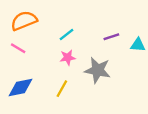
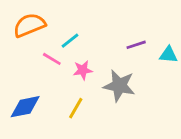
cyan line: (66, 35) -> (70, 41), moved
pink line: (18, 48) -> (52, 59), moved

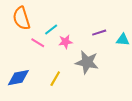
orange semicircle: (29, 25) -> (21, 18), turned -85
pink star: (83, 70) -> (65, 42), moved

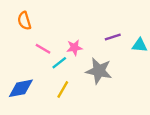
orange semicircle: (21, 18) -> (24, 21), size x0.7
cyan line: (51, 29) -> (59, 63), moved

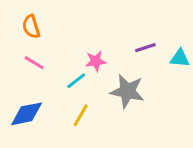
pink line: (43, 49) -> (34, 63), moved

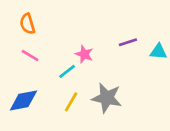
pink star: (96, 61) -> (84, 54), turned 30
gray star: (127, 91) -> (107, 98), moved

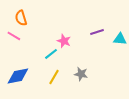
pink line: (30, 56) -> (14, 36), moved
gray star: (107, 98) -> (81, 74), size x0.6

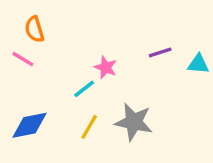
gray star: (81, 74) -> (134, 122), size x1.6

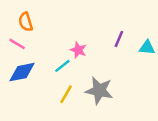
purple line: (160, 52) -> (119, 39), turned -49
blue diamond: (30, 125) -> (22, 72), moved

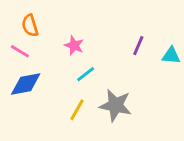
pink star: (78, 50) -> (74, 46), moved
cyan line: (62, 66) -> (86, 74), moved

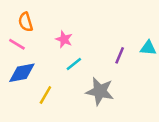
purple line: (138, 46) -> (120, 55), moved
yellow line: (77, 110) -> (45, 95), moved

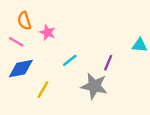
pink star: (64, 39) -> (48, 32), moved
purple line: (120, 55) -> (108, 63), moved

